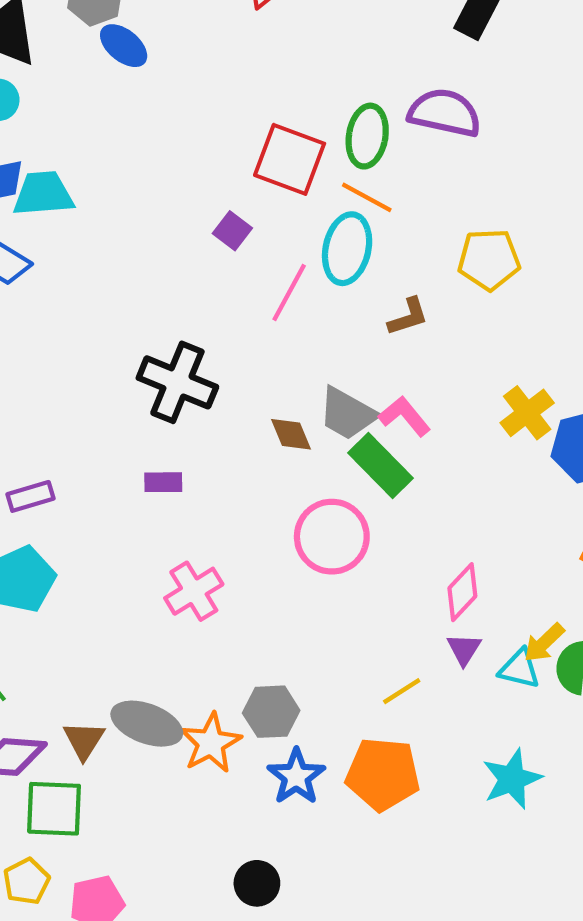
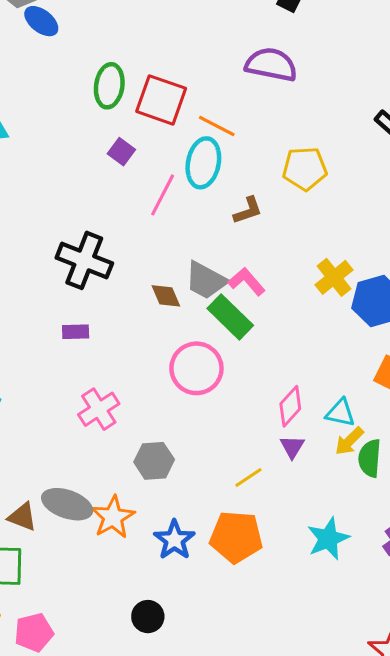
green ellipse: (367, 136) -> (109, 86), moved
cyan triangle: (519, 669) -> (340, 413), moved
gray hexagon: (271, 712) -> (154, 461), moved
brown triangle: (84, 740) -> (22, 517), turned -40

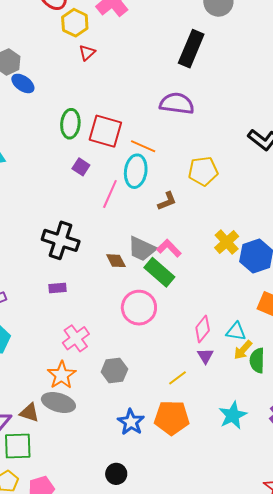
orange star: (113, 517) -> (62, 375), moved

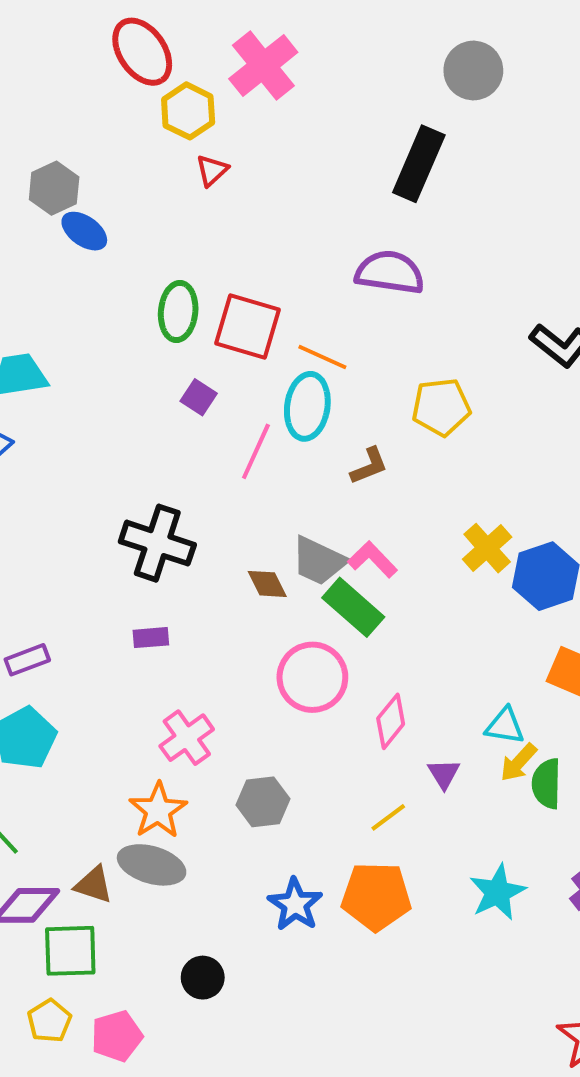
pink diamond: (203, 329) -> (391, 721), moved
black circle: (116, 474) -> (203, 978), moved

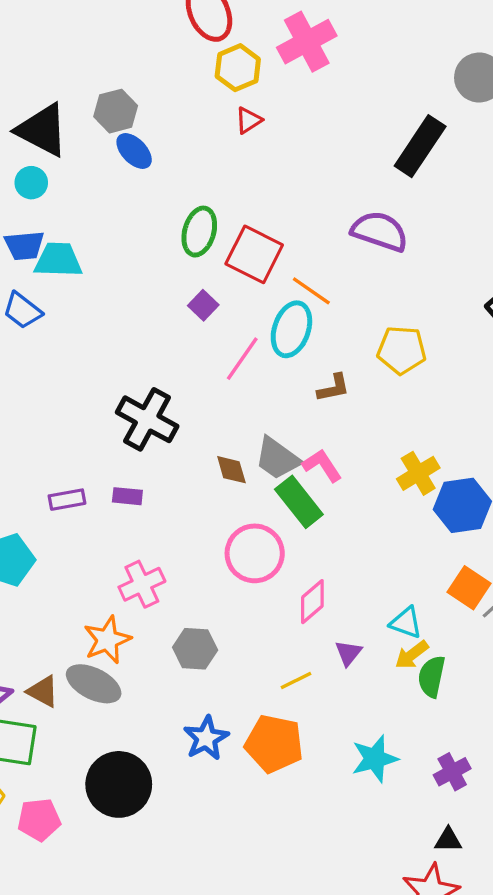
purple rectangle: (27, 660) -> (67, 500), moved
black circle: (203, 978) -> (119, 784), size x1.8

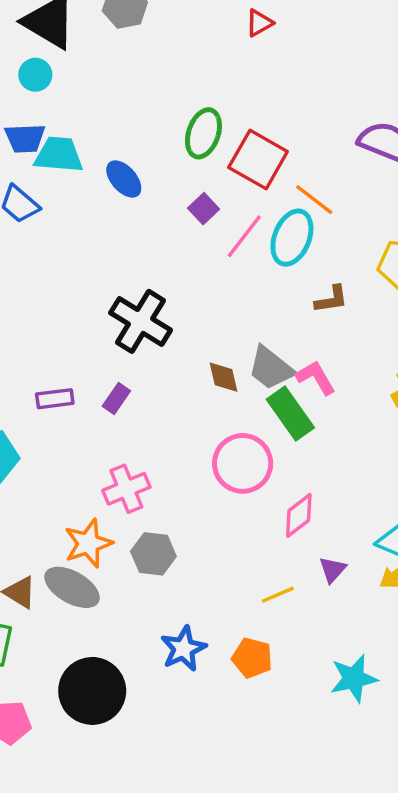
blue ellipse: (134, 151) -> (124, 179), moved
pink line: (242, 359) -> (244, 236), moved
purple rectangle: (127, 496) -> (116, 398), turned -64
gray hexagon: (195, 649) -> (153, 554), moved
orange pentagon: (274, 744) -> (252, 658), size x0.7

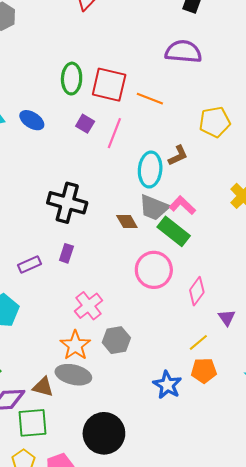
cyan ellipse: (292, 238) -> (150, 170), moved
blue star: (183, 649) -> (167, 385), moved
orange pentagon: (252, 658) -> (204, 371), moved

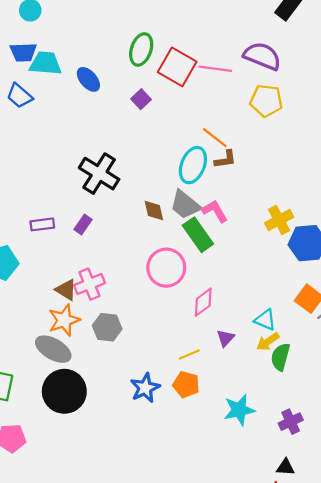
orange line: (150, 99) -> (215, 138), moved
yellow pentagon: (215, 122) -> (266, 101), moved
pink line: (114, 133) -> (215, 69), moved, turned 60
brown triangle: (43, 387) -> (66, 290), moved
black circle: (104, 433) -> (64, 391), moved

